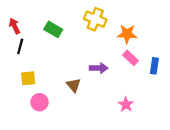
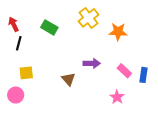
yellow cross: (95, 19) -> (89, 18), turned 30
pink rectangle: (130, 58) -> (124, 71), moved
blue rectangle: (154, 66) -> (143, 75), moved
pink circle: (40, 102) -> (16, 95), moved

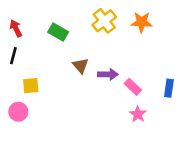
orange star: (118, 32) -> (142, 22), moved
black line: (19, 43) -> (13, 56), moved
pink rectangle: (124, 71) -> (133, 87), moved
brown triangle: (68, 79) -> (81, 66), moved

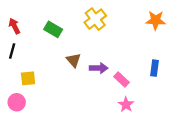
orange star: (142, 22) -> (156, 20), moved
blue rectangle: (169, 88) -> (154, 68), moved

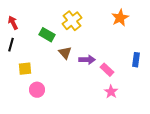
yellow cross: (95, 19) -> (72, 21), moved
orange star: (156, 20) -> (120, 18), moved, turned -30
green rectangle: (53, 29) -> (47, 35), moved
pink circle: (17, 102) -> (37, 90), moved

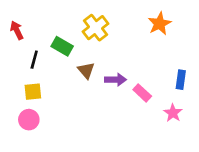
black line: (11, 45) -> (34, 60), moved
pink circle: (37, 90) -> (29, 120), moved
pink star: (111, 92) -> (173, 113), moved

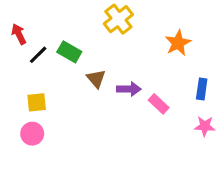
orange star: (159, 24) -> (178, 43), moved
yellow cross: (96, 28) -> (118, 19), moved
black line: (34, 60) -> (38, 55), moved, turned 30
pink star: (173, 113) -> (205, 126), moved, turned -30

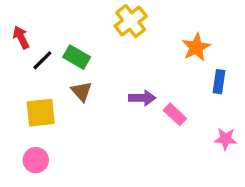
brown triangle: (96, 79) -> (82, 91), moved
blue rectangle: (202, 89) -> (219, 82), moved
yellow square: (37, 102) -> (41, 113), size x1.4
pink circle: (32, 134) -> (36, 160), moved

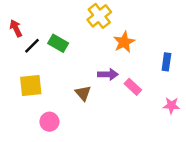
orange star: (196, 47) -> (124, 42), moved
brown triangle: (82, 91) -> (83, 93), moved
pink circle: (36, 160) -> (49, 122), moved

